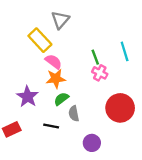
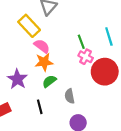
red circle: (120, 108) -> (105, 72), moved
gray semicircle: (74, 114) -> (70, 96), moved
black line: (51, 126) -> (40, 107), turned 64

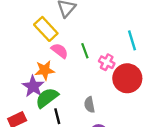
green line: (81, 42) -> (85, 51), moved
orange star: (44, 62) -> (45, 70), moved
green semicircle: (49, 81) -> (47, 98), moved, size x1.5

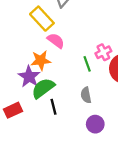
green line: (85, 51) -> (87, 64), moved
pink cross: (107, 62) -> (103, 52), turned 35

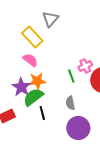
pink semicircle: (56, 41) -> (30, 60), moved
orange star: (41, 60) -> (37, 81), moved
purple circle: (95, 124) -> (78, 128), size x1.5

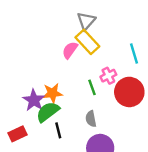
gray triangle: (50, 19) -> (86, 21), moved
yellow rectangle: (32, 37) -> (87, 42), moved
pink semicircle: (30, 60) -> (70, 50), moved, turned -91

